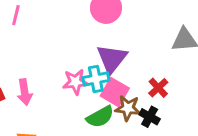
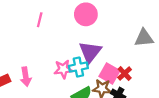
pink line: (16, 15) -> (40, 20), moved
pink square: (115, 92) -> (110, 73), moved

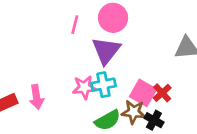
pink line: (40, 20) -> (75, 25), moved
purple triangle: (90, 52) -> (106, 51), moved

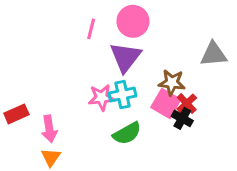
pink arrow: (37, 97) -> (49, 129), moved
brown star: (133, 112) -> (172, 83), moved
black cross: (154, 120) -> (182, 118), moved

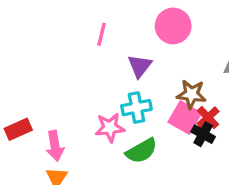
pink circle: (133, 21) -> (173, 26), moved
purple triangle: (125, 57) -> (140, 66), size x0.7
pink star: (102, 97) -> (110, 128), moved

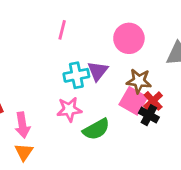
pink circle: (173, 26) -> (129, 38), moved
purple triangle: (140, 66) -> (98, 71), moved
cyan cross: (136, 108) -> (76, 75), moved

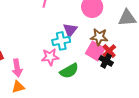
cyan cross: (76, 75) -> (61, 41), moved
orange triangle: (24, 152) -> (18, 87), turned 40

